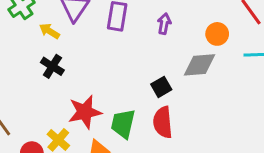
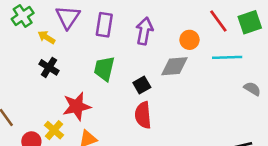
purple arrow: (164, 24) -> (144, 31), size x1.5
green trapezoid: (123, 124) -> (104, 69), moved

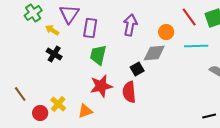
purple rectangle: (104, 25) -> (90, 28), moved
black square: (142, 85) -> (137, 69), moved
red star: (77, 106) -> (101, 86), moved

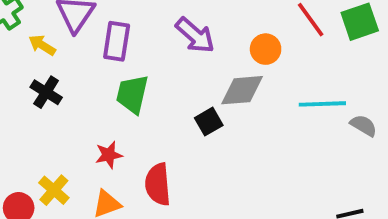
purple arrow: (130, 25) -> (195, 35), turned 120
cyan line: (196, 46) -> (322, 104), moved
red star: (101, 86) -> (109, 155), moved, size x0.6
red semicircle: (129, 92) -> (158, 184), moved

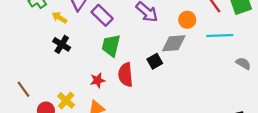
purple rectangle: (117, 41) -> (102, 15), turned -55
cyan line: (322, 104) -> (220, 35), moved
red semicircle: (158, 184) -> (126, 75), moved

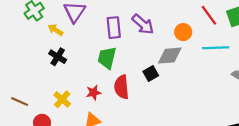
purple rectangle: (102, 15) -> (114, 28), moved, turned 40
brown line: (24, 89) -> (20, 102), turned -30
yellow cross: (66, 100) -> (62, 99), moved

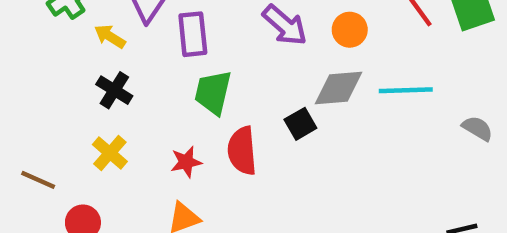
purple rectangle: (114, 28) -> (193, 34), moved
orange circle: (183, 32) -> (350, 30), moved
cyan line: (216, 48) -> (406, 90), moved
yellow cross: (62, 99) -> (110, 153), moved

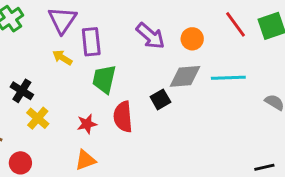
yellow arrow: (110, 36) -> (62, 58), moved
black cross: (114, 90) -> (22, 91), moved

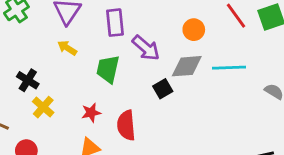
purple arrow: (150, 36) -> (146, 48), moved
purple rectangle: (91, 42) -> (115, 23), moved
red semicircle: (123, 117) -> (126, 125), moved

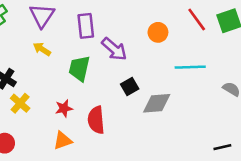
gray diamond: (187, 66) -> (157, 103), moved

